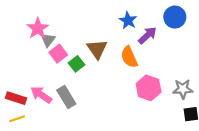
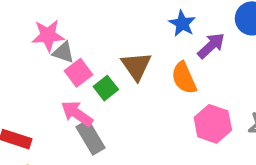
pink star: (38, 28) -> (48, 35), turned 30
gray triangle: (48, 40) -> (63, 52), turned -49
pink arrow: (41, 95) -> (77, 114), moved

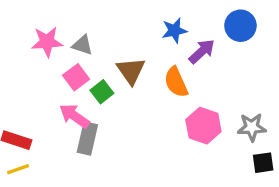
blue star: (182, 24) -> (174, 31), turned 30
gray triangle: (63, 52) -> (82, 45), moved
gray rectangle: (90, 137) -> (87, 139), turned 44

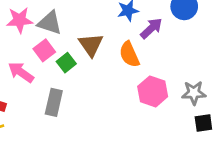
gray triangle: (82, 45) -> (50, 23), size x1.4
pink arrow: (74, 116) -> (21, 72), moved

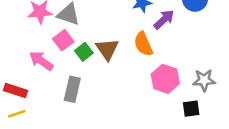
brown triangle: (91, 45) -> (107, 49), moved
black square: (203, 123) -> (191, 109), moved

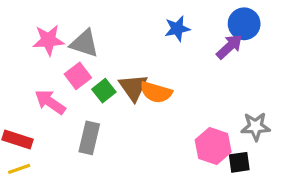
purple arrow: (164, 19) -> (229, 47), moved
orange semicircle: (143, 44) -> (156, 92), moved, turned -50
pink hexagon: (165, 79) -> (213, 146), moved

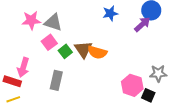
pink arrow: (50, 102) -> (23, 67), moved, turned -108
black square: (239, 162) -> (148, 95), turned 32

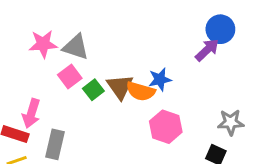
blue star: (110, 13) -> (160, 79), moved
gray rectangle: (56, 80) -> (55, 144), moved
pink hexagon: (132, 85) -> (166, 127), moved

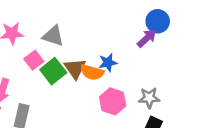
gray triangle: (76, 47) -> (53, 36), moved
green square: (93, 90) -> (53, 71), size x1.5
gray star: (231, 122) -> (149, 98), moved

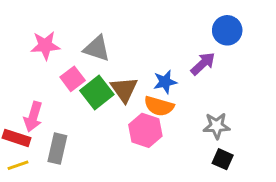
purple arrow: (147, 38) -> (203, 64), moved
orange semicircle: (92, 72) -> (159, 106), moved
pink hexagon: (113, 101) -> (145, 130), moved

